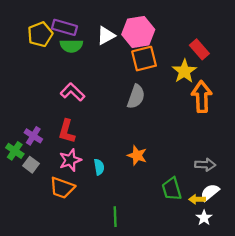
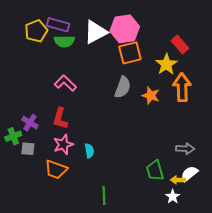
white triangle: (106, 35) -> (96, 32), size x1.4
green cross: (15, 151) -> (13, 136), turned 35
orange star: (137, 155) -> (151, 96), moved
gray square: (31, 165) -> (28, 149), turned -32
white star: (204, 218) -> (173, 197), moved

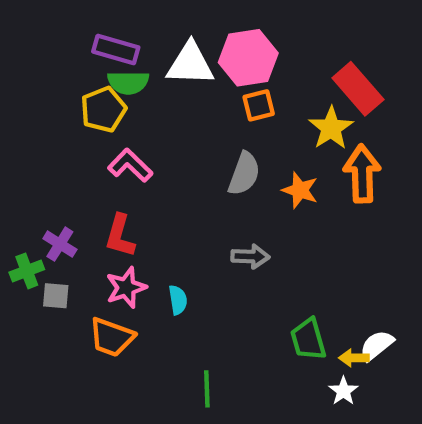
yellow pentagon: (36, 31) -> (103, 109), moved
white triangle: (96, 32) -> (190, 64), turned 30
red rectangle: (180, 45) -> (358, 89), size x1.4
orange square: (130, 53) -> (259, 105), size x0.7
gray arrow: (185, 149) -> (250, 256), moved

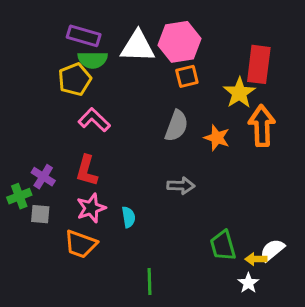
red rectangle: (358, 89) -> (259, 64), turned 48

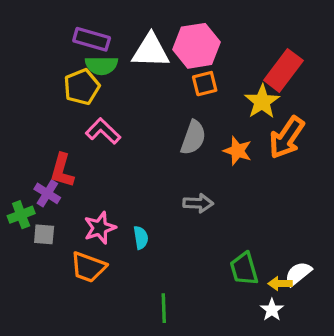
red rectangle: (259, 64) -> (283, 70), turned 30
orange arrow: (262, 126) -> (287, 138), turned -144
red L-shape: (87, 171) -> (62, 170), moved

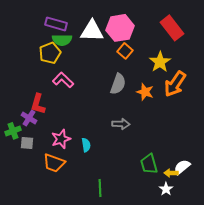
red rectangle: (283, 70) -> (172, 28), moved, turned -75
orange square: (205, 84) -> (125, 51), turned -35

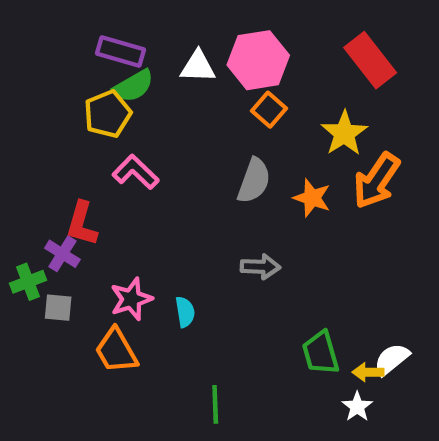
white triangle: (92, 31) -> (198, 67), size x0.7
green semicircle: (62, 40) -> (133, 86), turned -30
orange trapezoid: (54, 163) -> (116, 351), turned 40

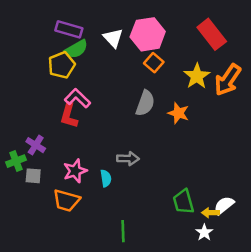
white triangle: (198, 67) -> (113, 38), turned 45
orange arrow: (377, 181) -> (228, 80), moved
red L-shape: (82, 224) -> (69, 116), moved
gray arrow: (260, 267) -> (128, 159), moved
orange trapezoid: (116, 351) -> (66, 200), turned -44

